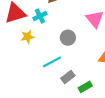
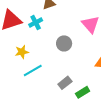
yellow star: (27, 37) -> (22, 52), moved
cyan line: (52, 62) -> (33, 70), moved

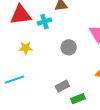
cyan line: (33, 70) -> (15, 80), moved

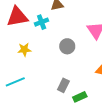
gray rectangle: (62, 86) -> (63, 85), turned -32

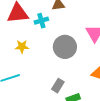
gray circle: (67, 46) -> (65, 47), size x1.5

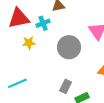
yellow star: (22, 47) -> (29, 43), moved

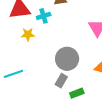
gray circle: (69, 47) -> (67, 59), moved

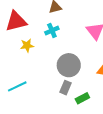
cyan cross: (44, 16) -> (52, 30), moved

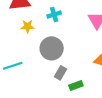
gray circle: (69, 65) -> (52, 48), moved

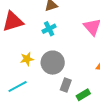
yellow star: (28, 26) -> (27, 59), moved

